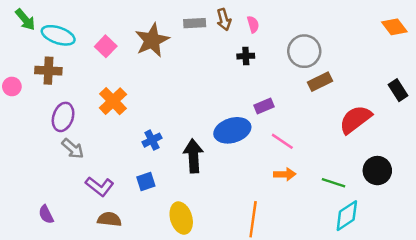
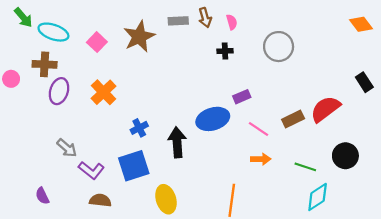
brown rectangle: (320, 82) -> (293, 119), moved
purple ellipse: (63, 117) -> (59, 91), moved
gray arrow: (73, 149) -> (67, 148), moved
blue square: (146, 182) -> (134, 166), size x1.8

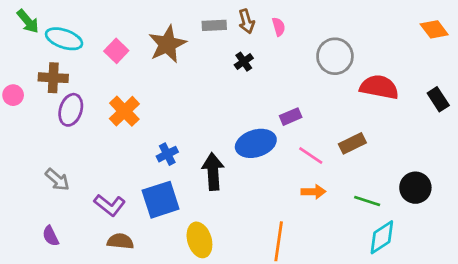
black cross: (225, 51) -> (244, 62), moved, turned -32
red semicircle: (325, 109) -> (379, 87), moved, turned 48
gray arrow: (67, 148) -> (57, 180), moved

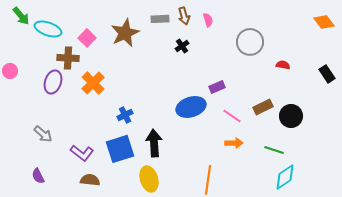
brown cross: (53, 78) -> (68, 58), moved
red semicircle: (379, 87) -> (283, 65), size x0.5
black arrow: (213, 172) -> (154, 143), moved
black circle: (415, 188) -> (291, 116), moved

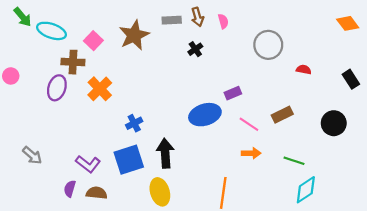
black circle: (291, 116) -> (334, 123), moved
gray arrow: (43, 134) -> (32, 155), moved
purple semicircle: (38, 176) -> (70, 189), moved, turned 42

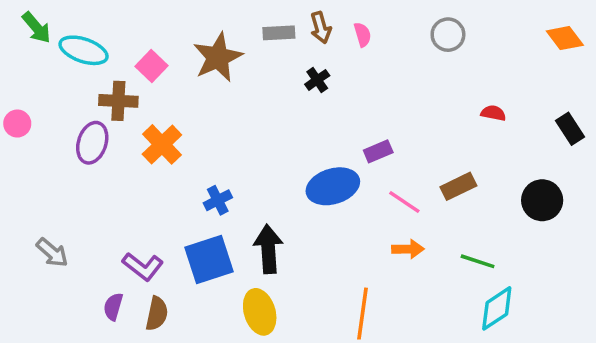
gray circle: (268, 45) -> (448, 35), moved, size x0.7
brown semicircle: (97, 193) -> (157, 314), turned 96

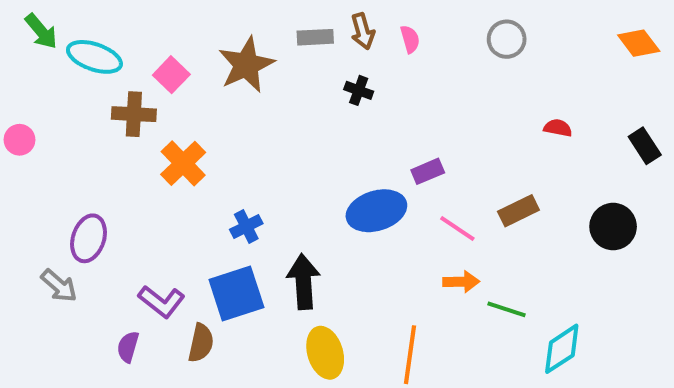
black cross: (317, 80) -> (359, 90), turned -35
purple ellipse: (92, 143) -> (89, 238), moved
green line: (478, 261) -> (507, 309), moved
yellow ellipse: (260, 312) -> (325, 353), moved
brown semicircle: (157, 314) -> (201, 343), moved

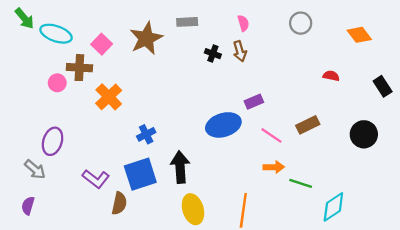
brown arrow: (363, 31) -> (240, 51), moved
orange diamond: (639, 43) -> (359, 35), moved
pink circle: (19, 140) -> (57, 83), moved
purple semicircle: (128, 347) -> (28, 206), moved

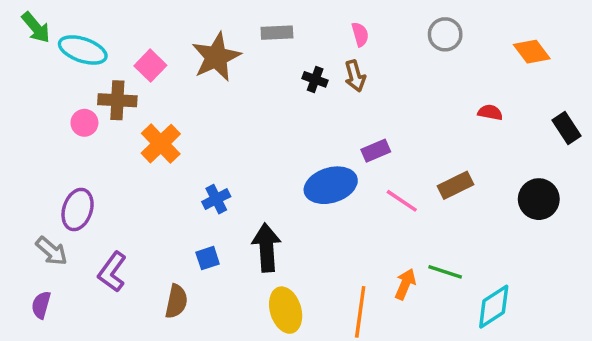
orange arrow: (274, 167) -> (405, 284), moved, turned -66
blue square: (140, 174) -> (208, 258), size x0.5
purple L-shape: (96, 179) -> (112, 272), moved, turned 88

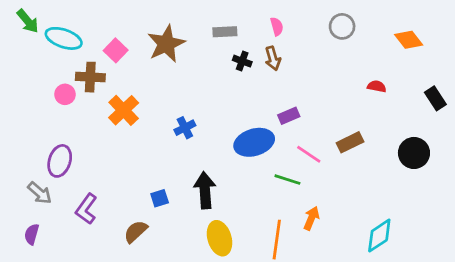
gray rectangle: (277, 33) -> (225, 32), moved
blue cross: (216, 199) -> (185, 128), moved
green line: (445, 272) -> (287, 180), moved
brown semicircle: (176, 301) -> (136, 232), turned -145

